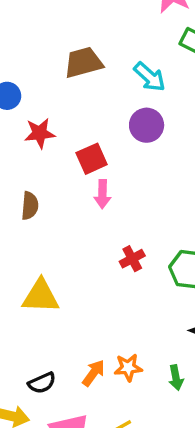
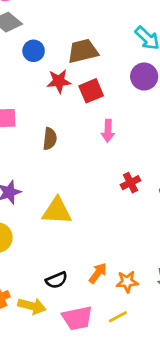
brown trapezoid: (83, 62) -> (83, 51), moved
red square: (92, 159) -> (91, 91), moved
orange star: (128, 368) -> (127, 282), moved

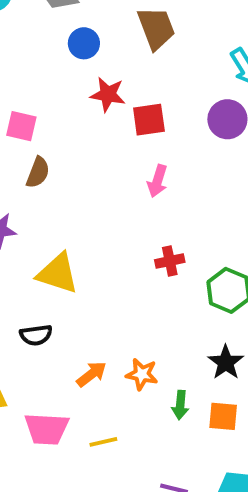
brown trapezoid: (83, 51) -> (156, 28), moved, turned 68
brown semicircle: (50, 139) -> (38, 172), moved
black semicircle: (57, 280) -> (36, 335), moved
orange star: (127, 282) -> (142, 374), moved

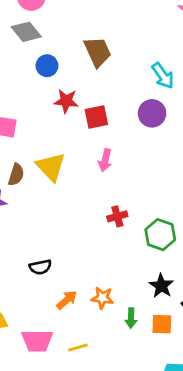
brown semicircle: (38, 172) -> (16, 175), moved
yellow triangle: (58, 273) -> (51, 167), moved, turned 32
black semicircle: (36, 335) -> (40, 267), moved

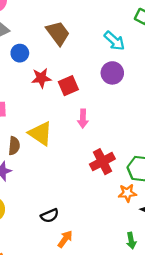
red cross: (117, 216) -> (102, 162), size x1.5
orange star: (102, 298) -> (127, 193), moved
orange arrow: (67, 300) -> (65, 239), moved

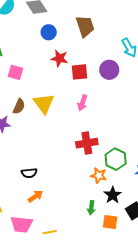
purple circle: (112, 73) -> (109, 70), moved
green arrow: (131, 241) -> (91, 208), moved

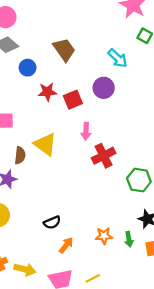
red cross: (87, 143) -> (104, 156), moved
orange star: (99, 175) -> (104, 236), moved

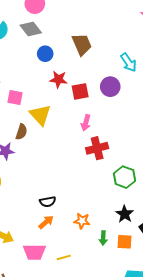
yellow triangle: (45, 144) -> (40, 115), moved
black semicircle: (52, 222) -> (48, 202), moved
green arrow: (129, 239) -> (103, 238), moved

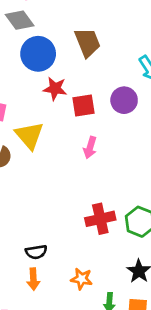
blue circle: (45, 54) -> (38, 54), size x1.6
red cross: (97, 148) -> (100, 219), moved
orange arrow: (46, 222) -> (33, 279), turned 126

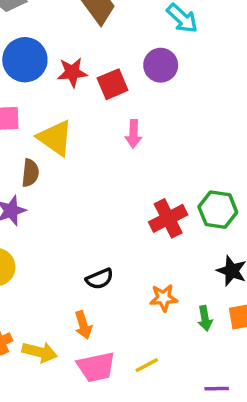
blue circle: (38, 54) -> (25, 60), moved
orange arrow: (33, 279) -> (83, 325), moved

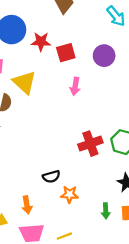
purple circle: (161, 65) -> (104, 56), moved
black semicircle: (100, 279) -> (51, 177), moved
orange star: (164, 298) -> (70, 194), moved

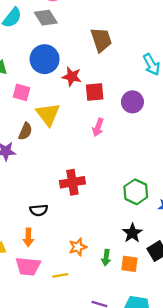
red cross: (90, 144) -> (72, 182), moved
black semicircle: (51, 177) -> (39, 210), moved
orange star: (70, 194) -> (78, 247), moved, turned -30

